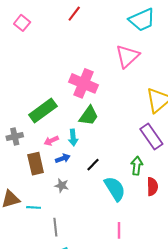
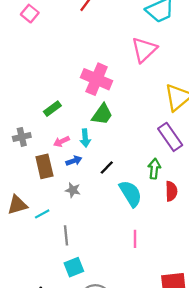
green rectangle: (43, 110) -> (52, 109), size x0.6
cyan line: (34, 207) -> (42, 214), turned -32

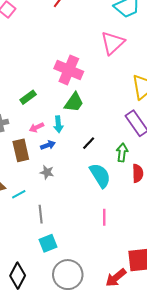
black line: (107, 167) -> (89, 143), moved

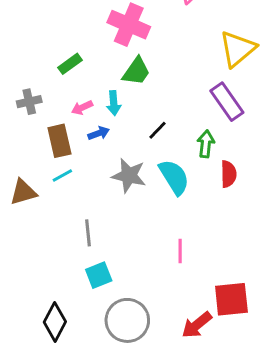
gray star: (47, 172) -> (129, 176), moved, size x1.6
cyan line: (19, 194) -> (62, 176), moved
pink line: (104, 217) -> (180, 251), moved

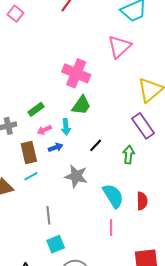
green rectangle: (70, 64) -> (36, 109), moved
red semicircle: (228, 174) -> (142, 201), moved
cyan semicircle: (174, 177) -> (113, 196), moved

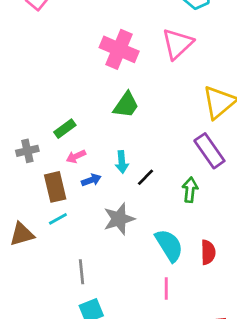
pink cross: (76, 73) -> (119, 49), moved
green trapezoid: (81, 105) -> (126, 105), moved
cyan arrow: (66, 127) -> (122, 162), moved
gray star: (76, 176) -> (119, 219), turned -30

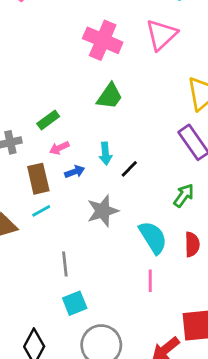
green arrow: (190, 190) -> (184, 195), moved, turned 30

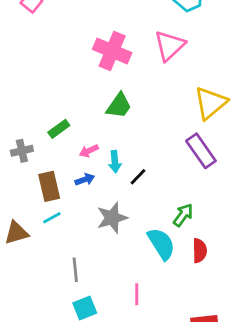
pink arrow: (59, 148) -> (89, 151), moved
green arrow: (184, 195) -> (183, 215), moved
pink line: (150, 281) -> (137, 294), moved

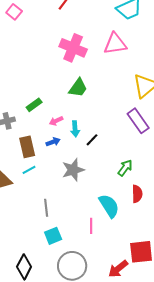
pink triangle: (170, 46) -> (115, 44), turned 35
cyan semicircle: (161, 244) -> (109, 206), moved

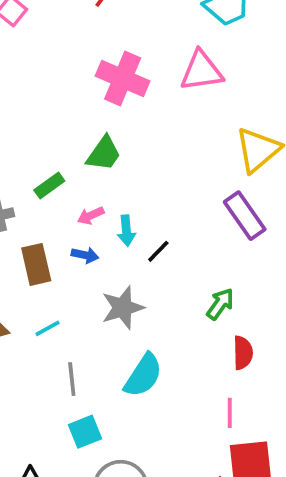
green trapezoid: (78, 88) -> (104, 154), moved
blue arrow: (53, 142) -> (85, 255), turned 32
cyan line: (29, 170) -> (47, 328), moved
cyan semicircle: (109, 206) -> (143, 375), moved, turned 65
pink line: (91, 226) -> (230, 413), moved

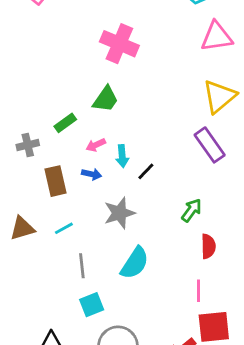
pink triangle: (201, 71) -> (217, 37), moved

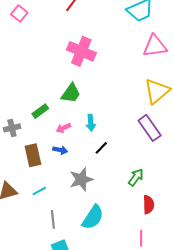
cyan arrow: (122, 156) -> (91, 123), moved

